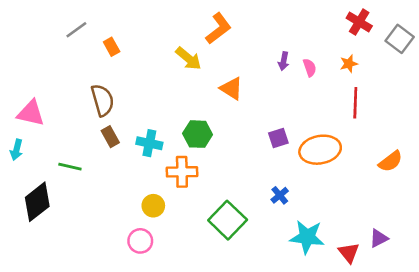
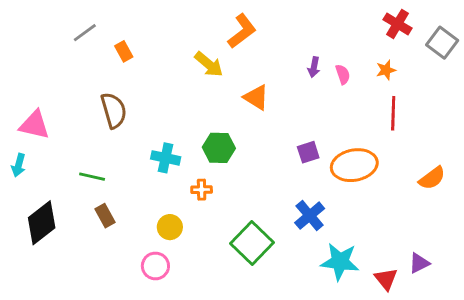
brown rectangle: (110, 137) -> (105, 216), moved
green line: (70, 167) -> (92, 177), moved
orange cross: (182, 172) -> (202, 190), size x0.6
blue cross: (280, 195) -> (310, 216), size x1.5

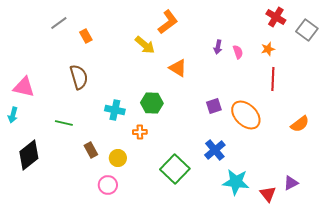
orange ellipse: (354, 165) -> (246, 115), turned 56
brown rectangle: (105, 216) -> (91, 150), moved

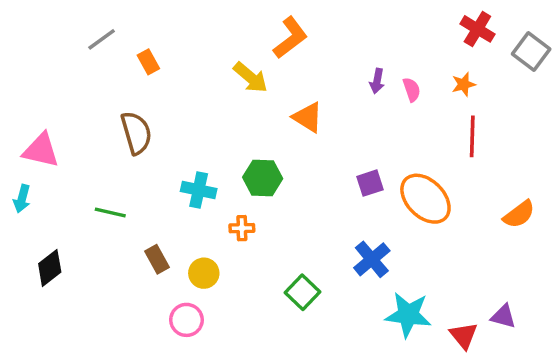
black diamond: (29, 155) -> (50, 268), size x0.7
green square: (175, 169) -> (303, 292), size x0.7
purple triangle: (291, 183) -> (503, 316), turned 42

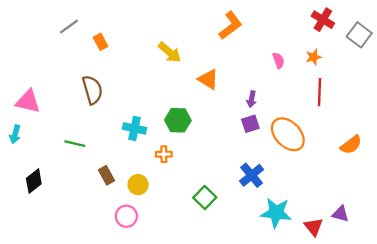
orange L-shape: (290, 38) -> (230, 25), moved
purple arrow: (377, 81) -> (252, 99), moved

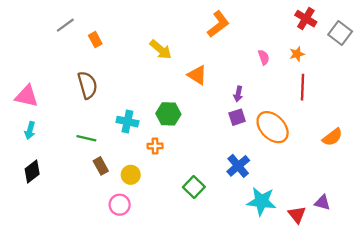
cyan arrow: (15, 134) -> (30, 130), moved
green line: (75, 144) -> (86, 138), moved

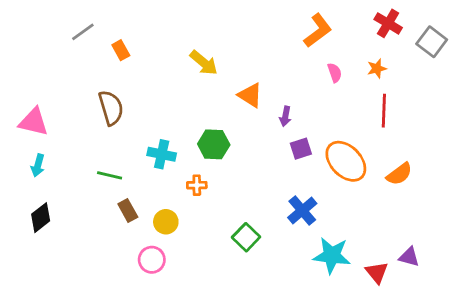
orange L-shape: (218, 24) -> (318, 30), moved
purple arrow: (238, 94) -> (285, 116), moved
orange semicircle: (332, 137) -> (399, 174), moved

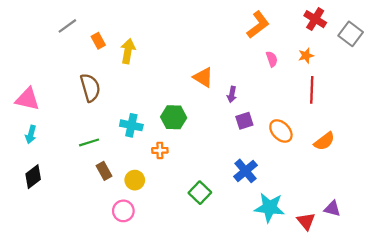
yellow arrow: (204, 63) -> (128, 51), moved, turned -120
orange ellipse: (346, 161) -> (281, 131), size x0.7
green line: (110, 175) -> (89, 142), turned -30

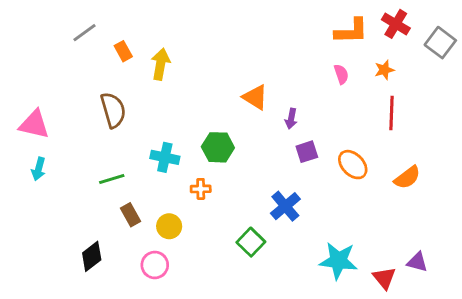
orange L-shape: (258, 25) -> (351, 31), moved, turned 36
blue cross: (246, 171) -> (285, 206), moved
black diamond: (33, 177) -> (92, 256), moved

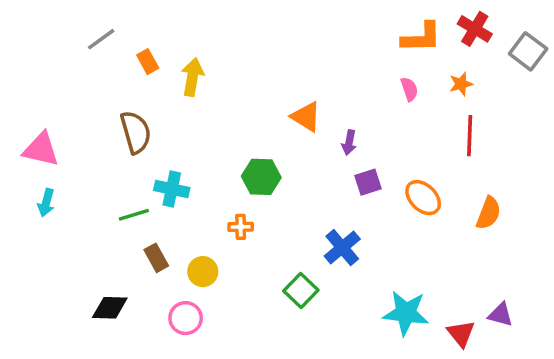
cyan cross: (165, 157) -> (172, 189), moved
orange semicircle: (407, 177) -> (488, 213), turned -32
black diamond: (92, 256) -> (110, 308), turned 40

